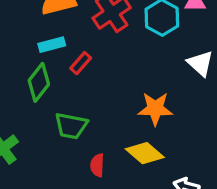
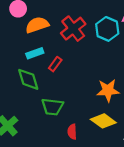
green diamond: (39, 82) -> (28, 79), turned -50

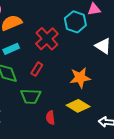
red cross: (73, 29) -> (47, 39), moved
red rectangle: (55, 64) -> (37, 69), moved

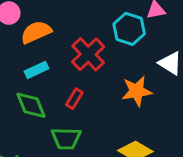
orange star: (80, 78) -> (137, 91), moved

